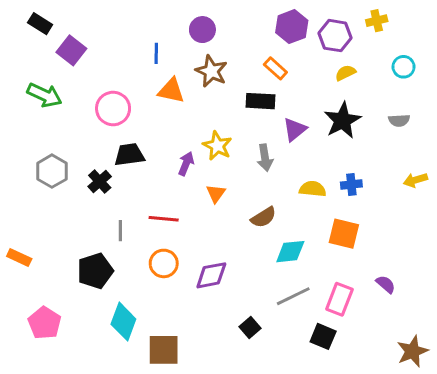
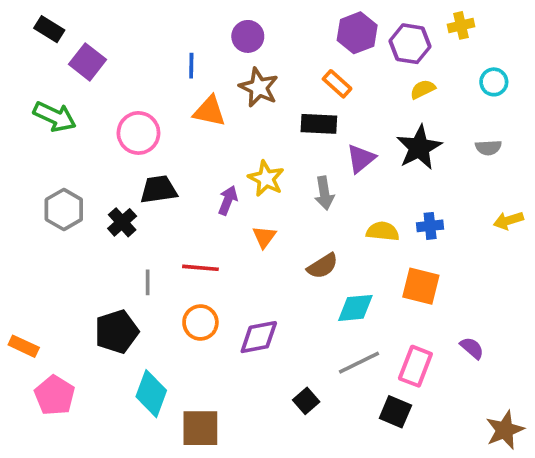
orange rectangle: (19, 257) -> (24, 346), moved

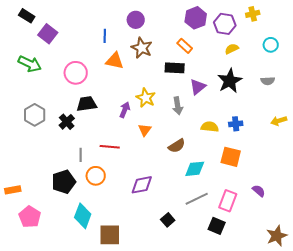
orange circle: (200, 322) -> (96, 176), moved
orange rectangle: (24, 346) -> (13, 190), turned -35

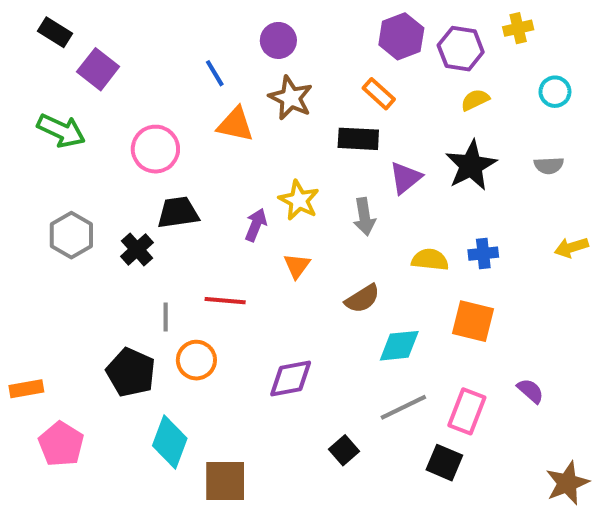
blue line: (105, 36) -> (215, 73), turned -32
black pentagon: (64, 182) -> (131, 372), turned -30

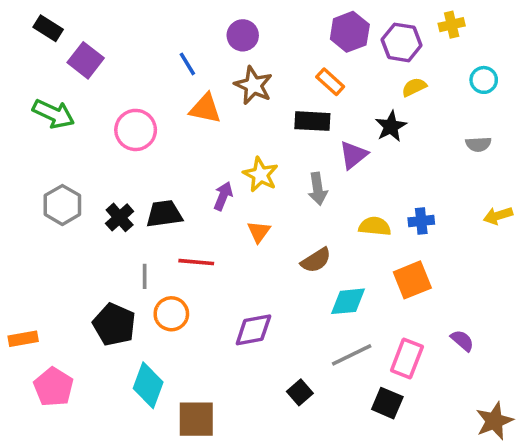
black star: (471, 165) -> (391, 126), moved, size x0.7
black trapezoid: (178, 213) -> (164, 214), moved
orange square: (473, 321) -> (412, 280), turned -36

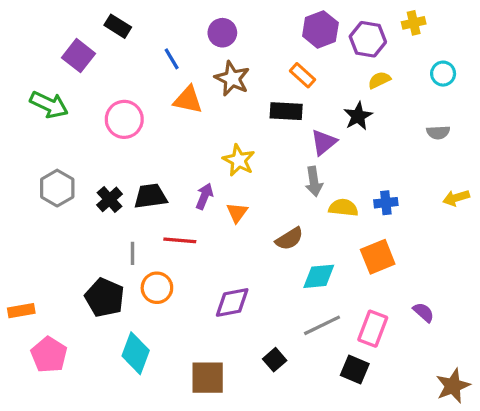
black rectangle: (48, 28) -> (118, 26), moved
gray arrow: (318, 189) -> (314, 181), moved
purple arrow: (223, 196) -> (204, 196), moved
brown square: (196, 419) -> (208, 378), moved

